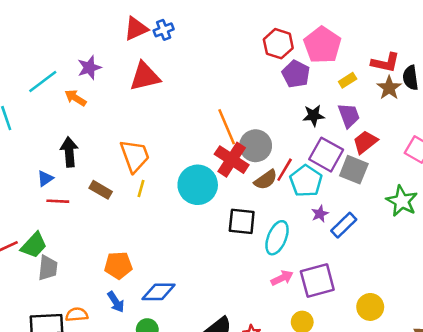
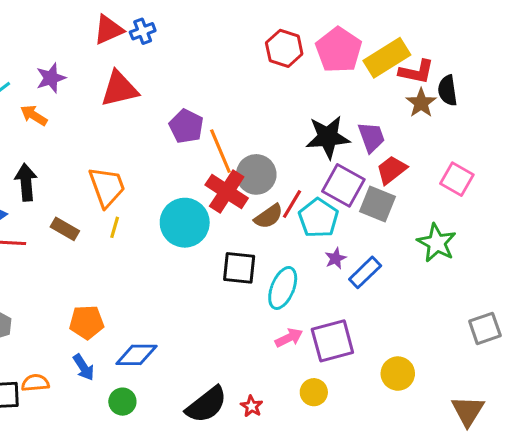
purple pentagon: (296, 74) -> (186, 126), moved
yellow rectangle: (348, 80) -> (387, 58), moved, size x2.0
black star: (314, 116) -> (328, 137), size x1.6

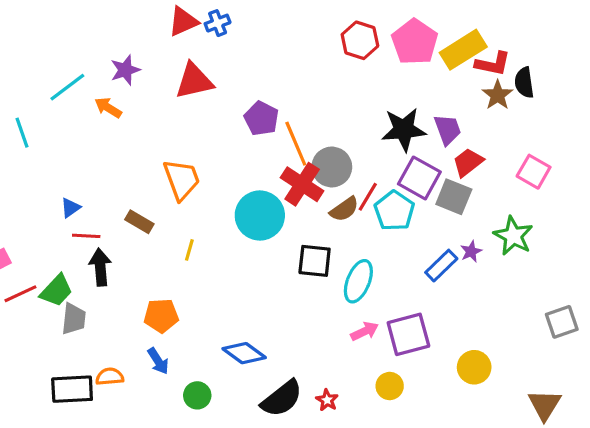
black arrow: (26, 182) -> (100, 267), moved
yellow line: (115, 227) -> (189, 250), moved
purple star: (336, 258) -> (471, 251), moved
blue diamond: (136, 355) -> (244, 353), moved, turned 36

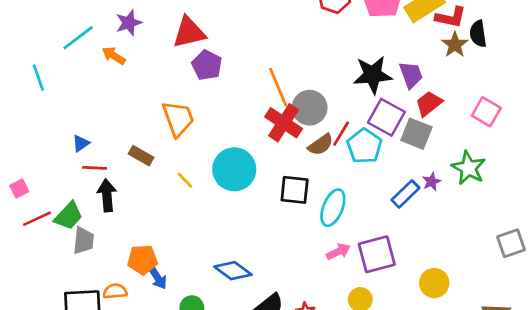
purple pentagon: (261, 119) -> (207, 65), moved
cyan circle: (260, 216) -> (234, 169), moved
yellow line: (189, 250) -> (185, 180), turned -60
orange pentagon: (161, 316) -> (142, 260), moved

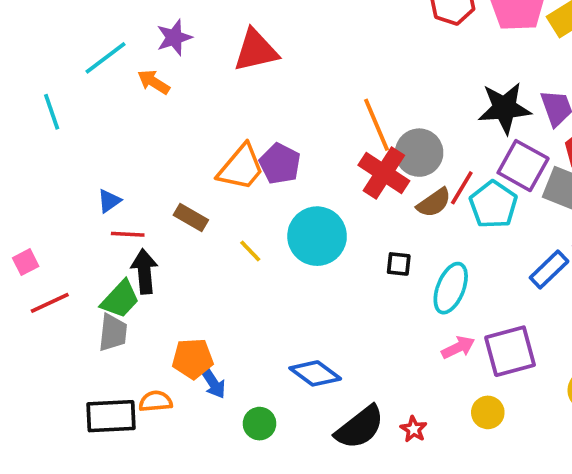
purple pentagon: (207, 65) -> (280, 164), moved
orange trapezoid: (178, 119) -> (241, 167), turned 60
black square: (295, 190) -> (399, 264), size x0.6
green trapezoid: (69, 216) -> (120, 299), moved

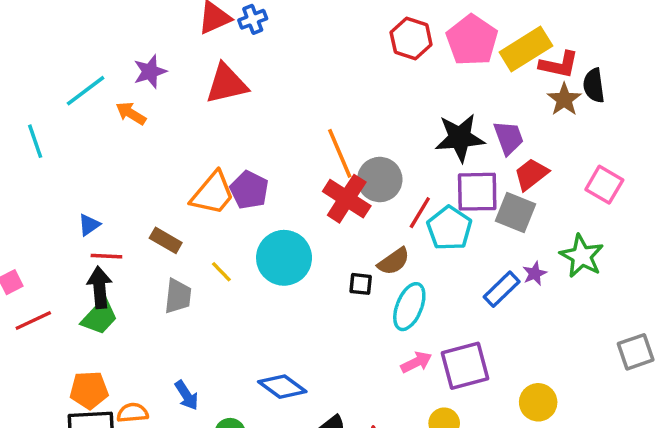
purple square: (523, 166) -> (477, 192), turned -30
brown semicircle: (434, 203) -> (394, 261), moved
black arrow: (144, 271) -> (100, 287), moved
gray trapezoid: (113, 333) -> (178, 296), moved
orange pentagon: (193, 359) -> (89, 390), moved

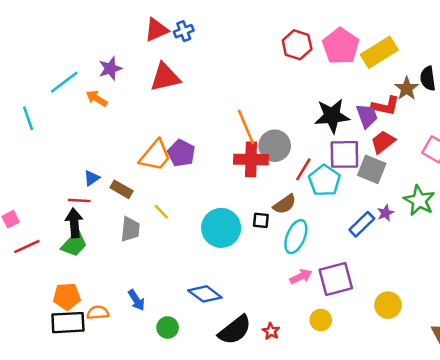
red L-shape: (559, 65) -> (386, 106), moved
red cross: (347, 199) -> (251, 159), turned -32
blue triangle: (89, 225) -> (92, 178), moved
cyan circle: (284, 258) -> (221, 228), moved

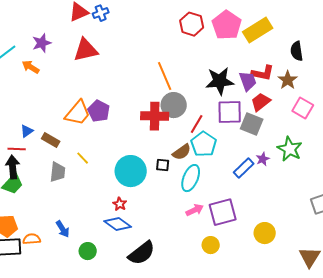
brown star: (407, 88) -> (288, 80), moved
orange line: (246, 127) -> (165, 76), moved
cyan pentagon: (324, 181) -> (204, 144), moved
red star: (271, 331) -> (120, 204), moved

